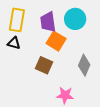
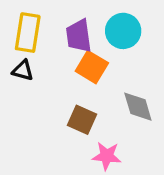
brown square: (44, 65) -> (82, 120), moved
gray diamond: (84, 65) -> (138, 107), turned -40

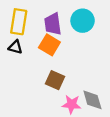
orange square: (92, 67) -> (49, 45), moved
gray diamond: (138, 107) -> (92, 100), moved

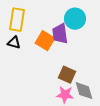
purple trapezoid: (53, 24) -> (60, 34), moved
brown square: (55, 80) -> (67, 75), moved

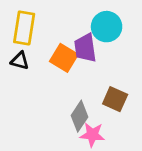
brown square: (67, 75) -> (115, 99), moved
gray diamond: (84, 91) -> (80, 116), moved, turned 50

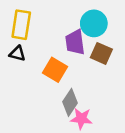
orange square: (64, 58) -> (55, 70), moved
brown square: (115, 99) -> (101, 53), moved

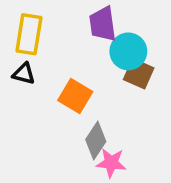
cyan circle: (94, 23) -> (128, 51), moved
purple trapezoid: (75, 42) -> (103, 24), moved

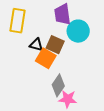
black triangle: (24, 74) -> (36, 45), moved
brown square: (139, 74) -> (55, 45), moved

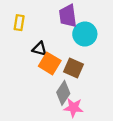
yellow rectangle: (17, 21) -> (19, 23), size x0.6
brown square: (55, 45) -> (73, 68), moved

